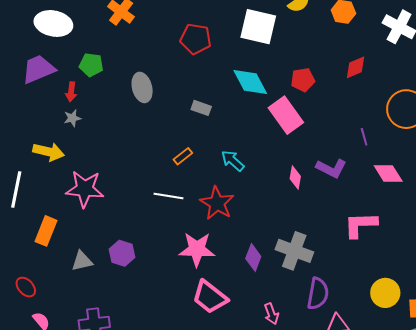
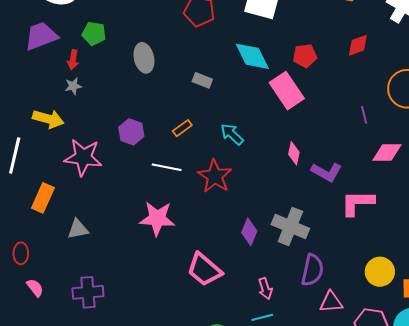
purple L-shape: (331, 168) -> (327, 172), moved
pink diamond: (388, 174) -> (387, 153), turned -60
pink star: (197, 249) -> (157, 218), moved
purple hexagon: (122, 253) -> (131, 132), moved
red ellipse: (26, 287) -> (21, 253), turned 40

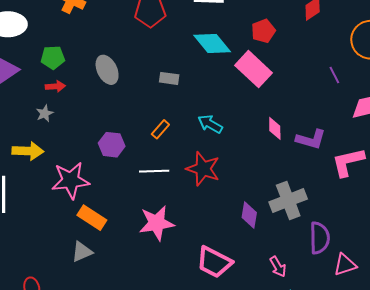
red arrow: (73, 60) -> (55, 86), moved, turned -90
orange rectangle: (43, 198) -> (92, 218), moved, turned -68
gray cross: (290, 226) -> (288, 200), turned -30

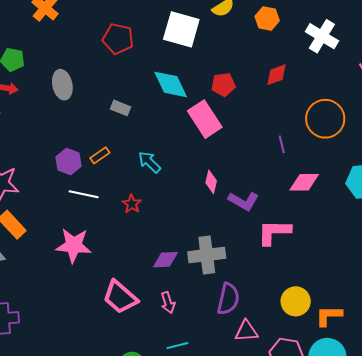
purple hexagon: (112, 145) -> (69, 162), moved
red star: (203, 169) -> (132, 204), size x0.6
purple diamond: (249, 215) -> (165, 260), turned 64
pink arrow: (278, 267) -> (168, 303), moved

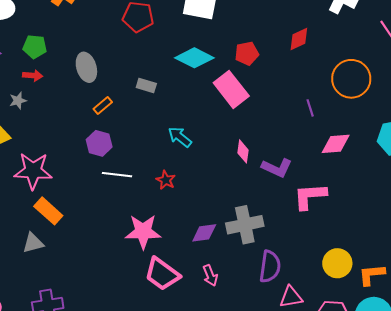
cyan diamond: (171, 84) -> (194, 58), turned -33
orange rectangle: (100, 155) -> (103, 106), moved
pink star: (74, 245) -> (143, 232), moved

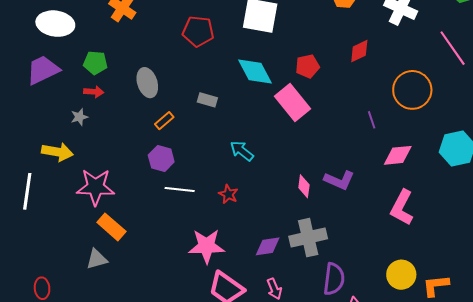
cyan diamond: (194, 58) -> (255, 71), turned 36
pink diamond: (243, 151) -> (304, 186), moved
pink L-shape: (310, 196) -> (402, 208), moved, turned -57

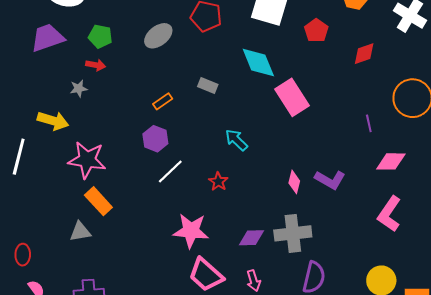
red pentagon: (307, 66) -> (316, 31), moved, turned -30
gray ellipse: (147, 83) -> (158, 36), moved, turned 64
white line: (180, 190) -> (170, 172), turned -56

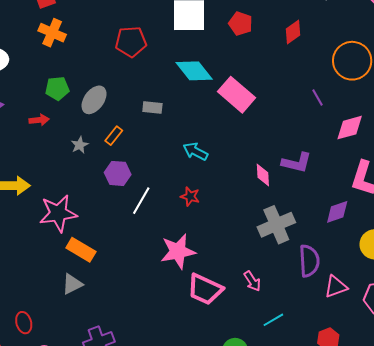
green pentagon: (100, 36) -> (57, 88), moved
gray ellipse: (158, 36) -> (94, 100), moved
gray star: (79, 88) -> (80, 145), moved
purple diamond: (252, 238) -> (337, 212), moved

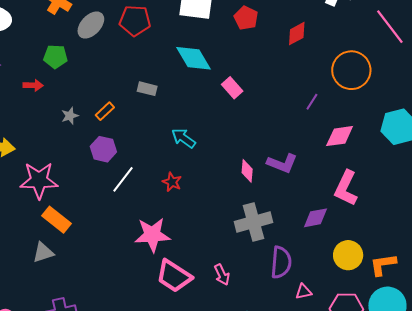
pink rectangle: (237, 95) -> (232, 88), size x0.6
purple line: (318, 97) -> (312, 102), turned 54
gray ellipse: (94, 100) -> (91, 25), moved
pink triangle: (336, 287) -> (304, 292), size x0.7

